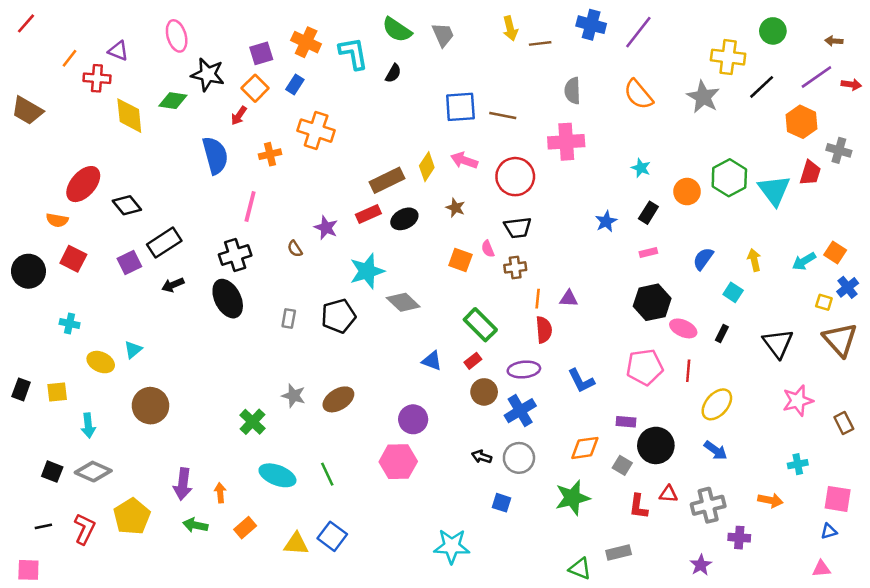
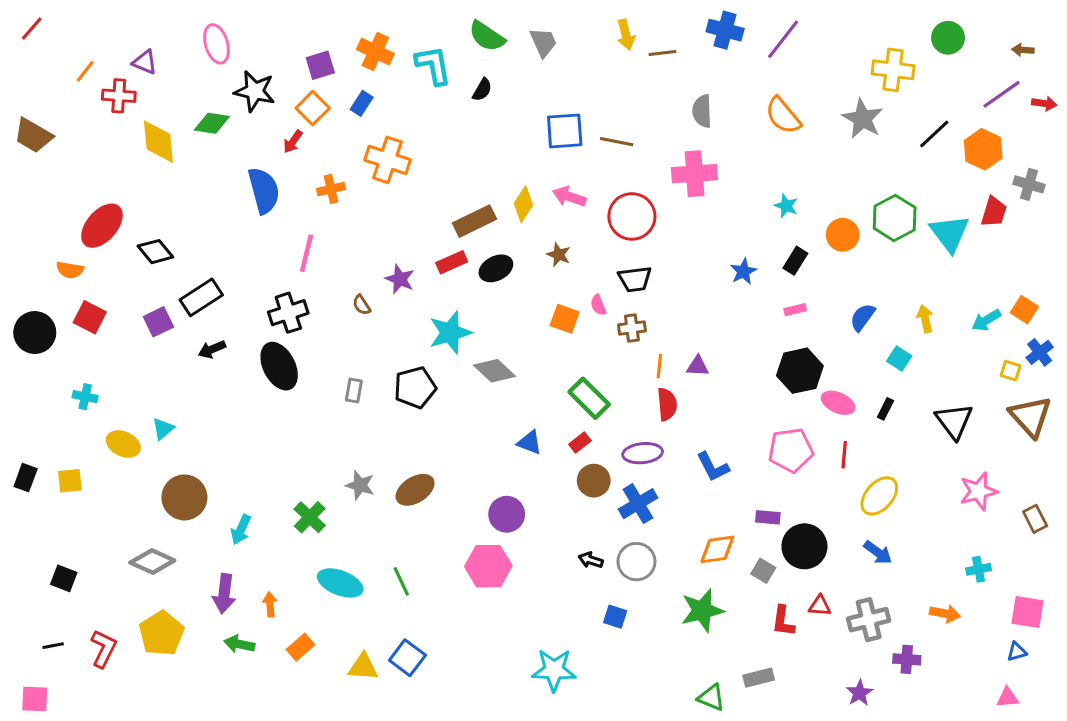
black line: (762, 87) -> (934, 134), moved
cyan arrow: (88, 426) -> (241, 530), moved, turned 30
gray diamond: (93, 472) -> (152, 562), moved

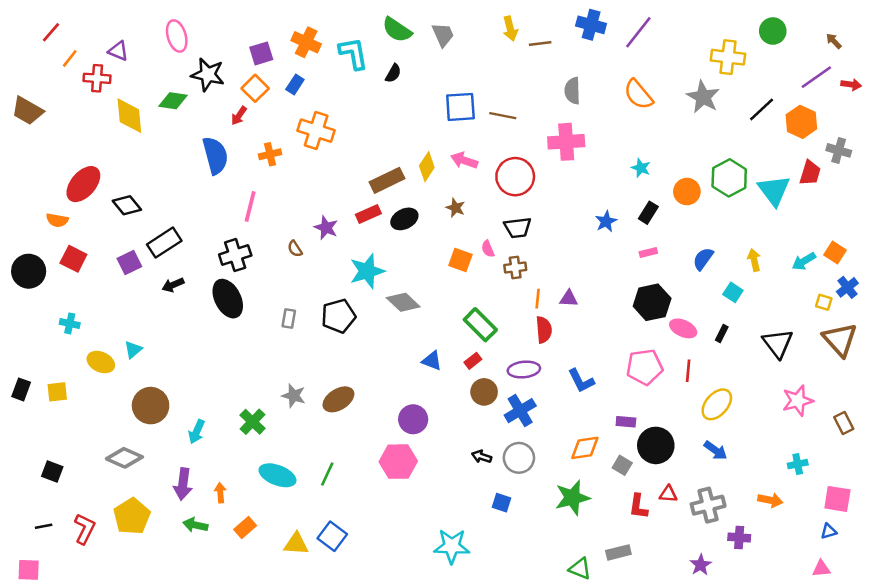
red line: (32, 29) -> (51, 32), moved
brown arrow: (1023, 50) -> (834, 41), turned 42
green line: (401, 581) -> (327, 474), turned 50

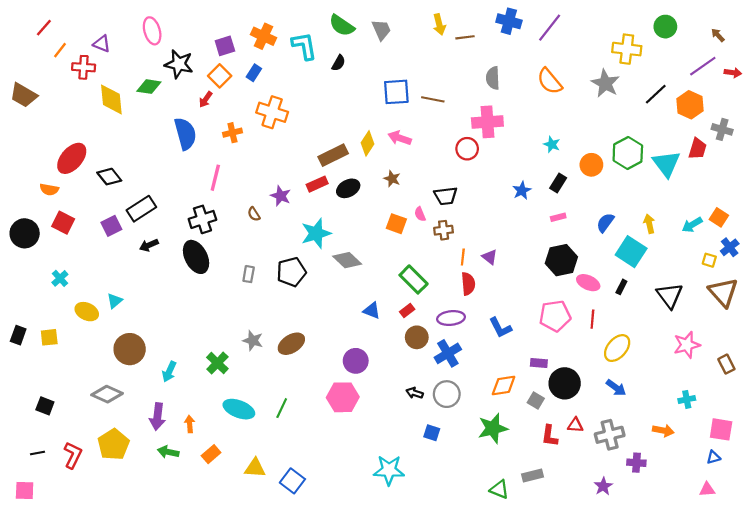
red circle: (515, 177) -> (467, 149), moved, size x0.7
cyan square: (733, 292) -> (631, 252), size x1.8
purple triangle: (569, 299) -> (490, 257), turned 35
cyan cross: (70, 323) -> (60, 278), turned 35
blue square: (332, 536) -> (292, 481), moved

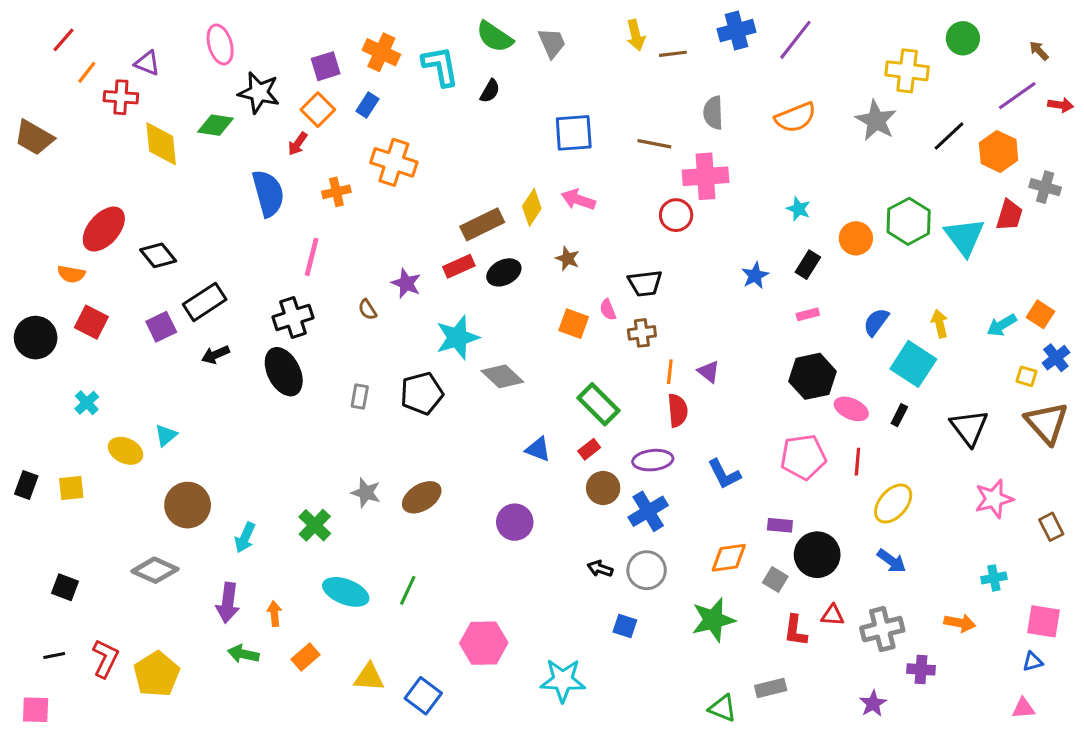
blue cross: (509, 21) -> (737, 31), turned -30
orange semicircle: (550, 81) -> (795, 117), turned -72
brown line: (433, 99) -> (654, 144), moved
pink hexagon: (343, 397) -> (484, 643), moved
yellow pentagon: (114, 444) -> (157, 674), moved

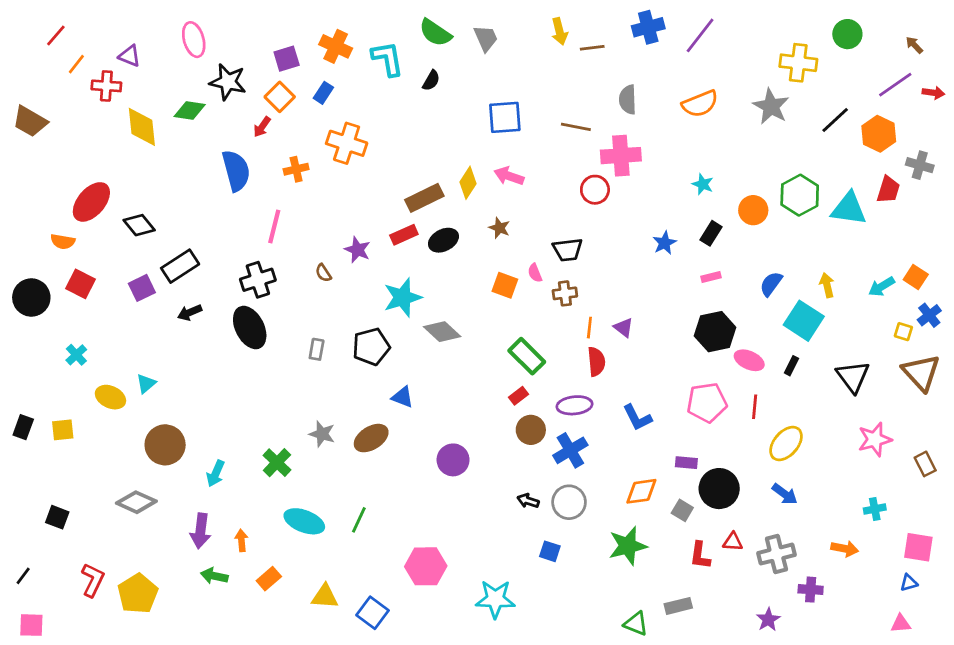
cyan triangle: (964, 237) -> (849, 209), turned -45
blue triangle: (538, 449) -> (403, 397), moved
black line: (54, 655) -> (23, 576), moved, turned -42

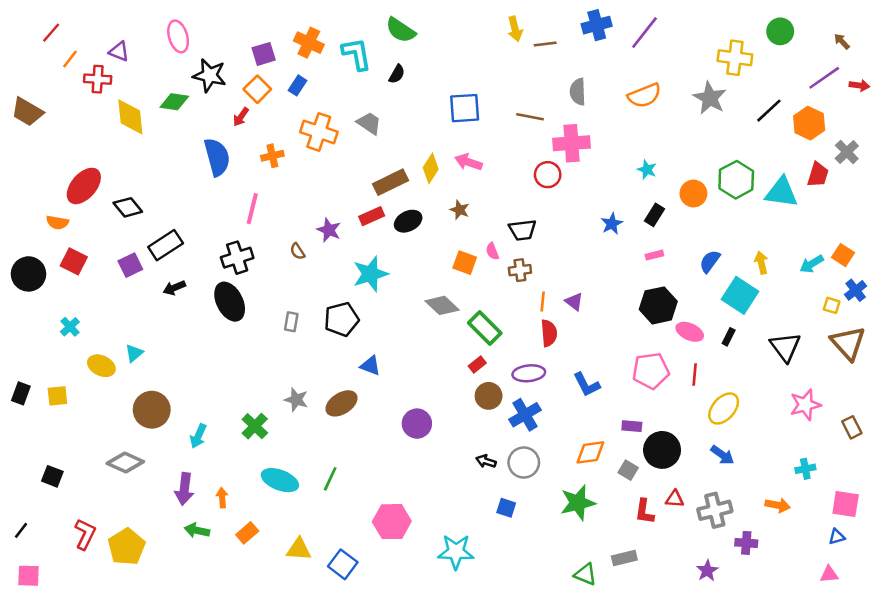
gray trapezoid: (486, 38) -> (369, 123), moved, turned -32
gray cross: (920, 165) -> (847, 152), turned 30
gray diamond: (442, 332) -> (442, 305), moved

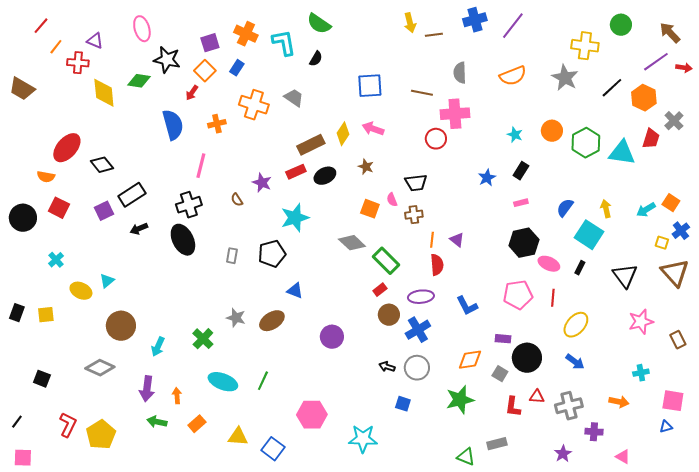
brown arrow: (842, 41) -> (670, 33), size x1.6
orange circle: (693, 194) -> (552, 131), moved
pink triangle: (829, 574) -> (623, 457), moved, turned 35

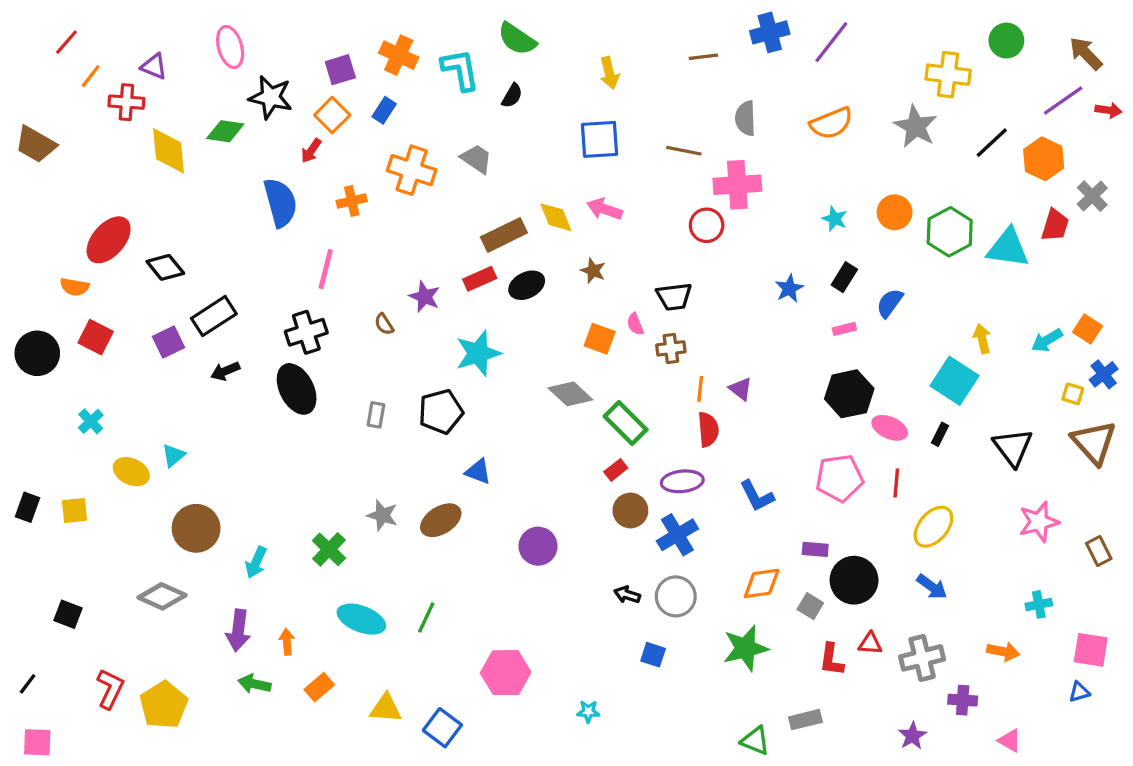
yellow arrow: (410, 23) -> (609, 73), moved
yellow diamond: (343, 134) -> (556, 217), turned -55
blue semicircle: (565, 208) -> (890, 303), moved
cyan star: (363, 439) -> (588, 711), size x0.5

